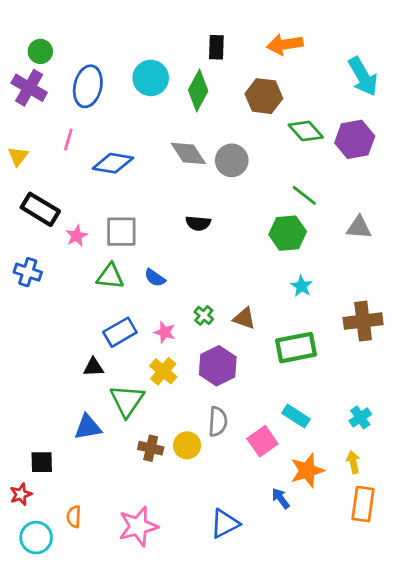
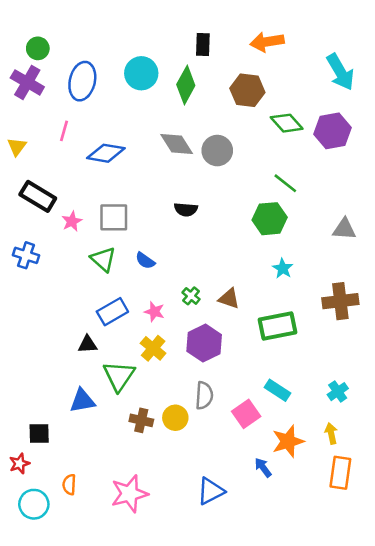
gray triangle: (359, 227) -> (344, 229), moved
green triangle: (110, 276) -> (103, 259), turned 36

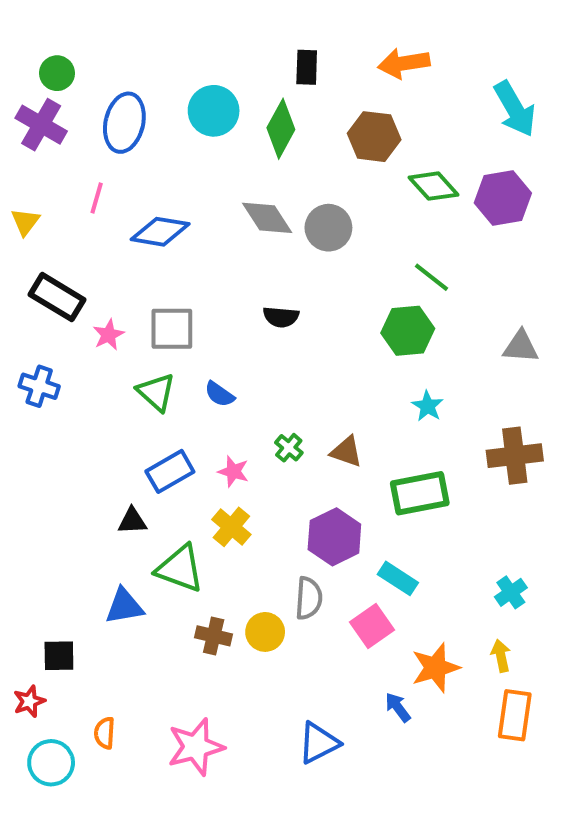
purple hexagon: (204, 343) -> (334, 537), moved
green triangle: (119, 376) -> (180, 569), turned -44
cyan rectangle: (277, 390) -> (398, 578), moved

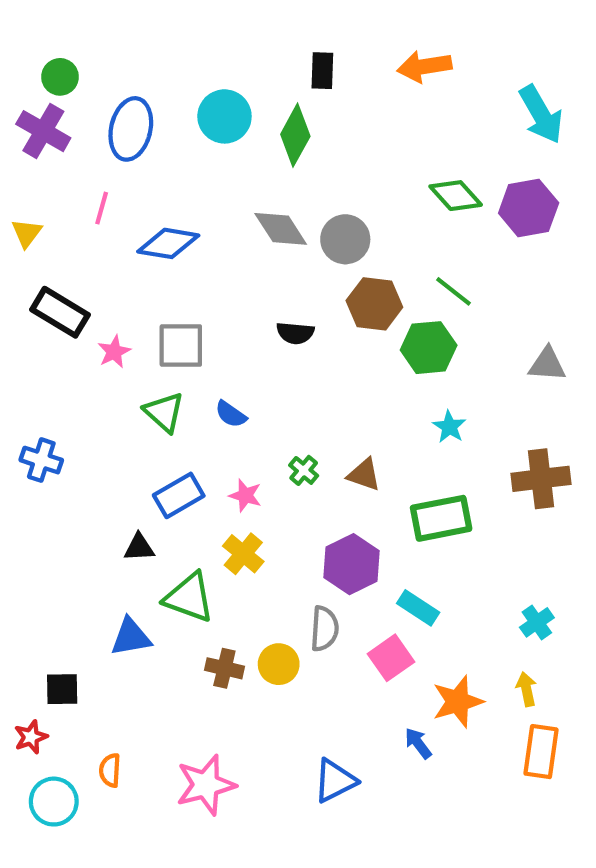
brown hexagon: (374, 137) -> (374, 304), moved
blue cross: (39, 386) -> (41, 460), moved

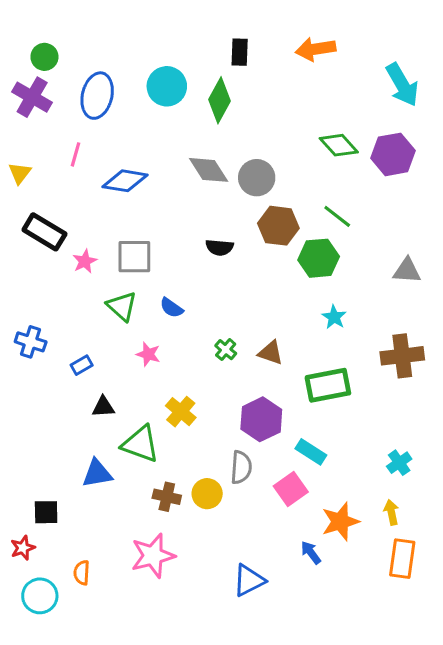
blue rectangle: (179, 495) -> (82, 365), moved, size x0.6
pink star: (245, 495) -> (148, 354), moved
pink star: (206, 785) -> (153, 556), moved

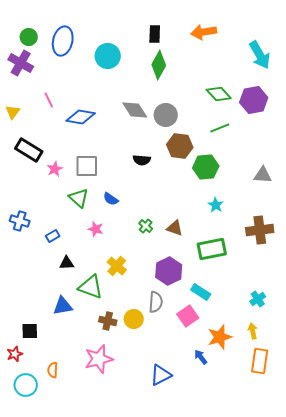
blue ellipse: (97, 96) -> (63, 41), moved
green diamond: (219, 100) -> (159, 65), moved
pink line: (75, 154) -> (49, 100), turned -42
green line: (337, 216) -> (220, 128), moved, turned -60

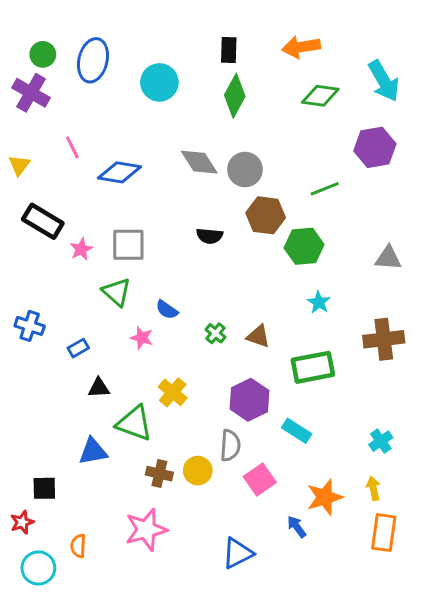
green diamond: (219, 94) -> (320, 96), moved, turned -40
blue semicircle: (111, 199) -> (167, 310), moved
pink square: (188, 316) -> (260, 479), moved

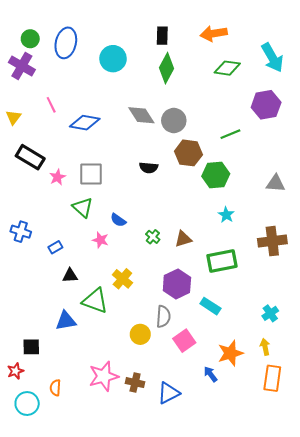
brown triangle: (258, 336) -> (183, 239), turned -36
brown cross: (159, 474) -> (135, 383), moved

